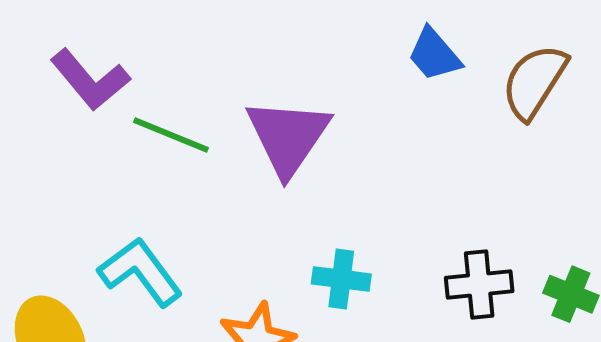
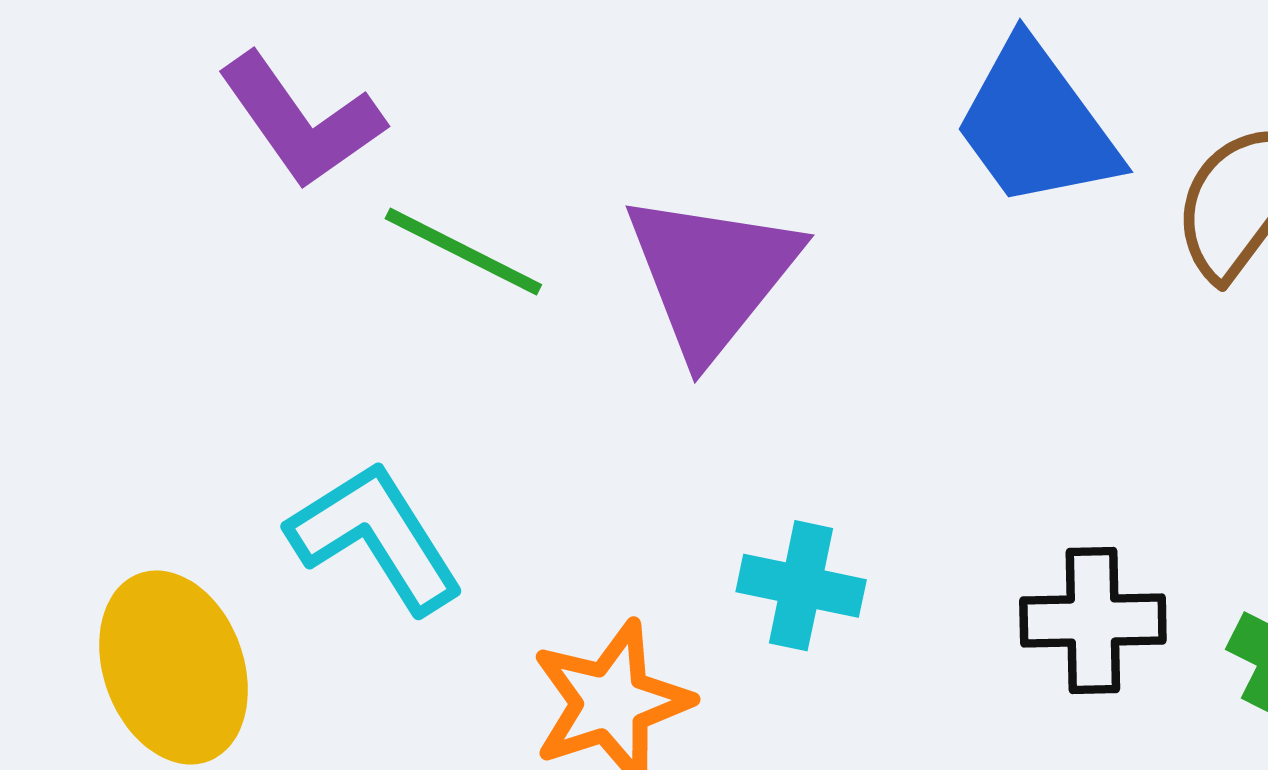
blue trapezoid: (434, 55) -> (1036, 125), size x1.5

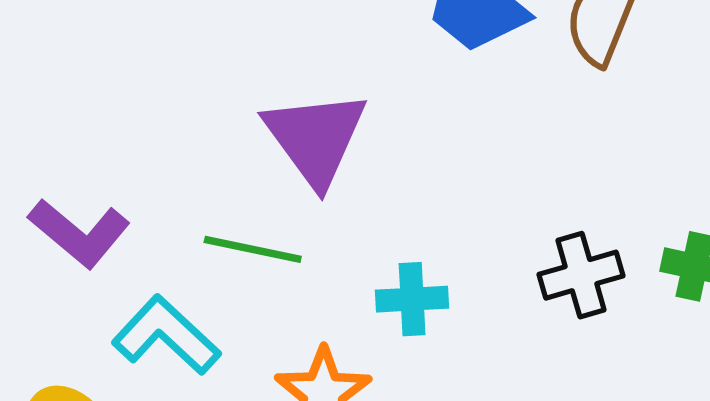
purple L-shape: (301, 121) -> (79, 233), moved
green line: (463, 252) -> (253, 249), moved

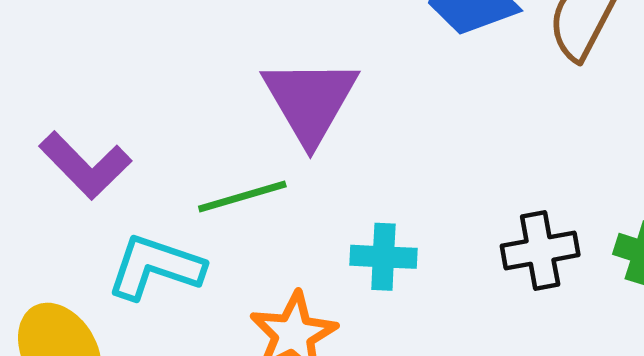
green line: (253, 249) -> (242, 196), turned -34
cyan L-shape: (166, 335) -> (155, 267), turned -30

